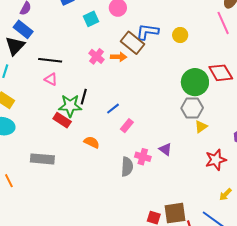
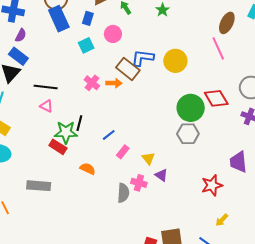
yellow circle: (180, 35) -> (175, 61), size x1.5
yellow triangle: (201, 127) -> (148, 158), moved, turned -32

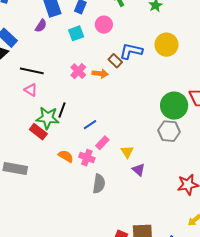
purple semicircle: (21, 35) -> (41, 26), moved
yellow circle: (175, 61) -> (166, 45), moved
brown rectangle: (128, 69) -> (115, 61), size x0.6
pink cross: (139, 183) -> (87, 158), moved

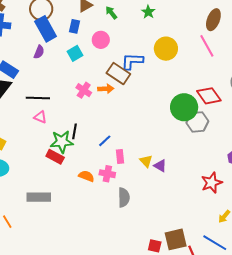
brown rectangle: (115, 61) -> (118, 74), size x1.6
gray hexagon: (169, 131) -> (197, 122), moved
pink rectangle: (102, 143) -> (120, 156), turned -40
purple triangle: (139, 170) -> (160, 166), moved

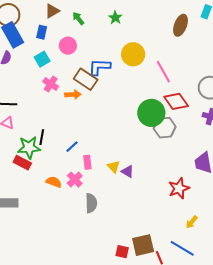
pink line: (207, 46) -> (163, 72), moved
pink cross: (84, 90) -> (51, 84), moved
pink cross: (107, 174) -> (75, 180), turned 35

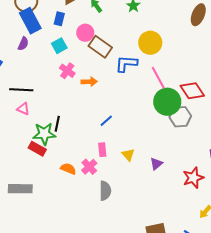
blue L-shape: (99, 67) -> (126, 64), moved
pink line: (163, 72) -> (158, 78), moved
brown rectangle: (86, 79) -> (100, 47), moved
blue line: (72, 147) -> (106, 121), moved
purple triangle: (128, 171) -> (156, 164), moved, turned 48

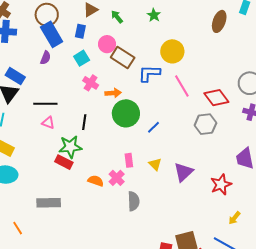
green circle: (167, 102) -> (126, 113), moved
blue line: (106, 121) -> (154, 127), moved
black line: (57, 124) -> (84, 122), moved
purple triangle: (156, 164) -> (183, 172), size x1.5

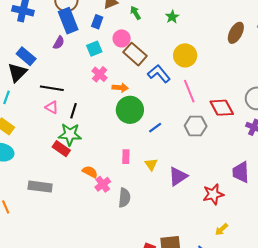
blue L-shape: (149, 73) -> (159, 74), turned 40
black line: (84, 122) -> (73, 111), moved
gray hexagon: (205, 124) -> (196, 126), moved
pink cross: (117, 178) -> (103, 184), moved

